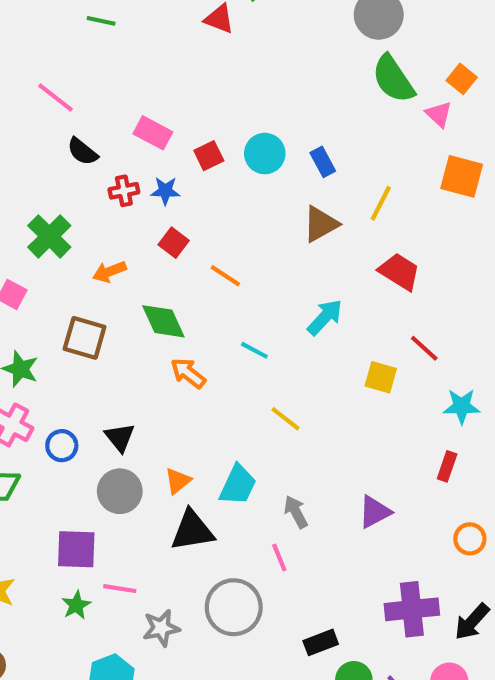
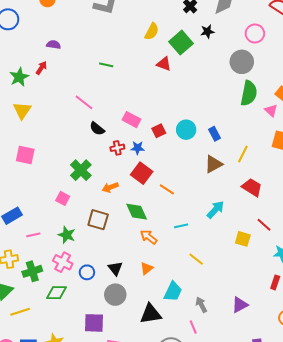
green semicircle: (393, 79) -> (249, 93), turned -135
red square: (174, 243) -> (142, 173), size x1.5
cyan line: (254, 350) -> (181, 226), turned -40
orange triangle: (178, 481) -> (147, 268), moved

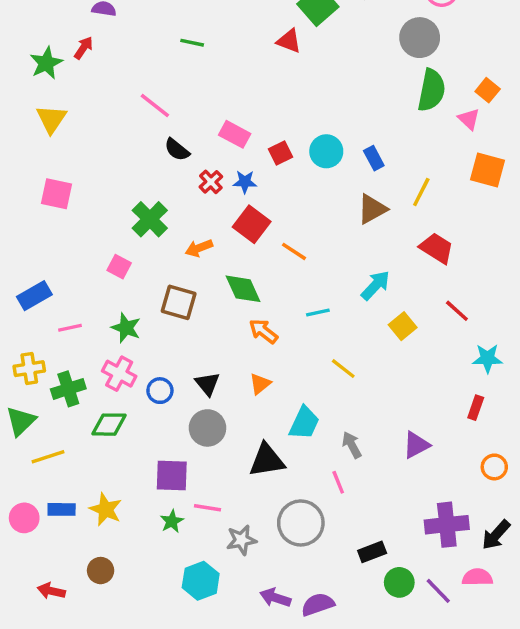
red cross: (117, 148) -> (211, 182), turned -32
yellow square: (243, 239) -> (403, 326), moved, turned 35

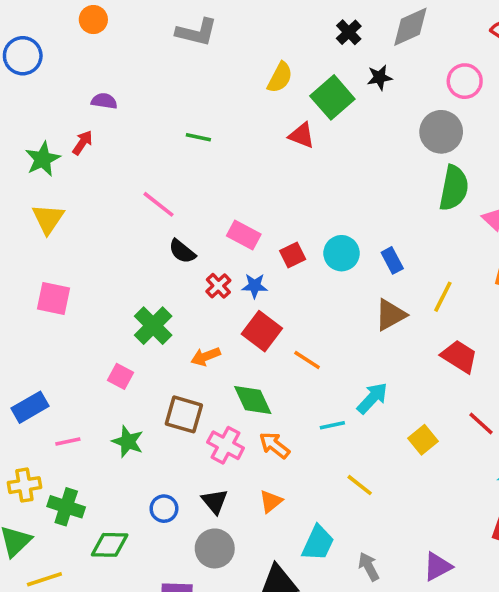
cyan arrow: (375, 285) -> (372, 398), moved
pink cross: (119, 374) -> (226, 445), moved
green cross: (68, 389) -> (66, 507), turned 36

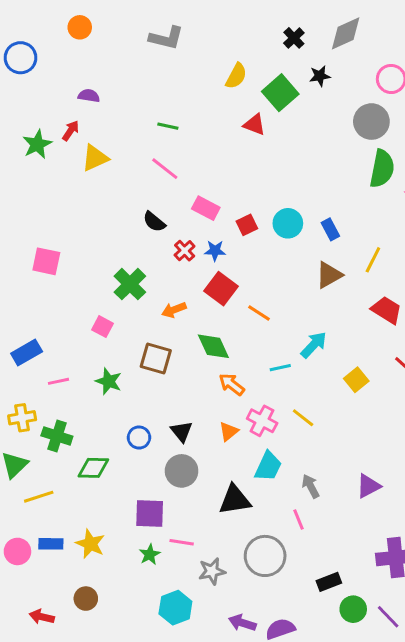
pink line: (159, 204) -> (165, 169), moved
yellow triangle: (48, 219) -> (95, 158), moved, turned 32
pink cross: (226, 445) -> (262, 421), moved

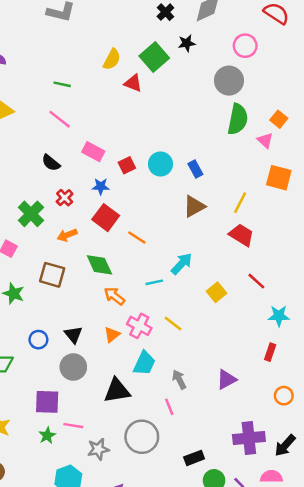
yellow semicircle: (236, 76) -> (112, 59), moved
red cross: (185, 251) -> (65, 198), moved
yellow line: (373, 260) -> (240, 203), moved

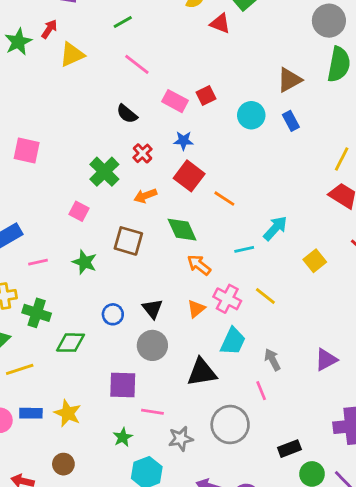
green line: (62, 84) -> (123, 22), moved, turned -42
red square: (127, 165) -> (206, 95), moved
brown triangle: (194, 206) -> (289, 80), moved
green star: (47, 436) -> (123, 437), moved

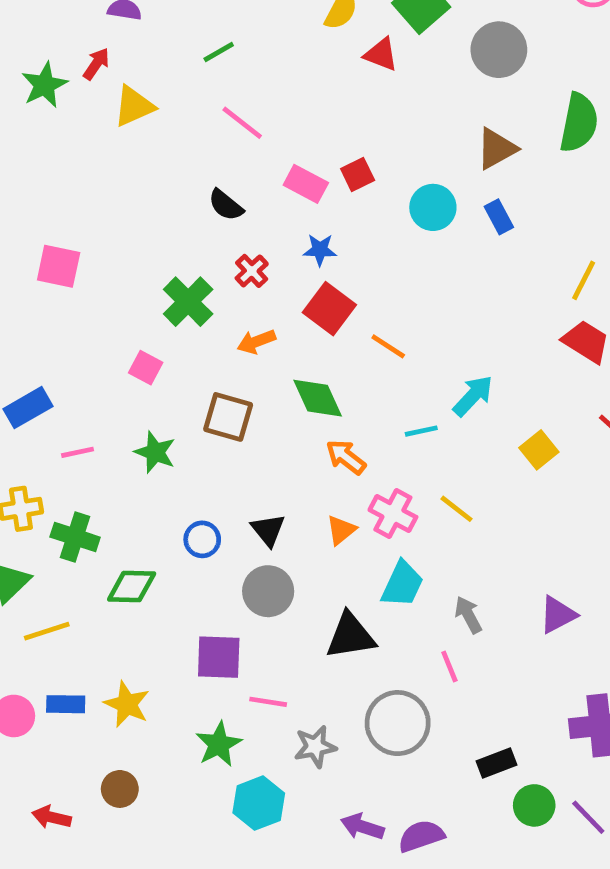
gray circle: (329, 21) -> (499, 50), moved
green star: (123, 437) -> (219, 744), size x1.4

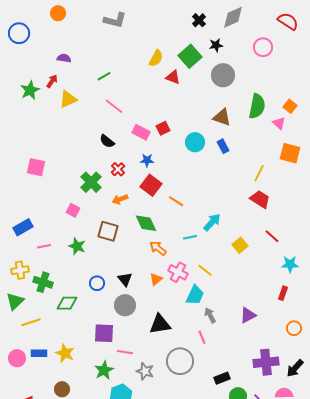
brown triangle: (497, 149) -> (222, 117), turned 48
cyan trapezoid: (402, 584) -> (195, 295), moved
gray star: (315, 747) -> (145, 371), turned 30

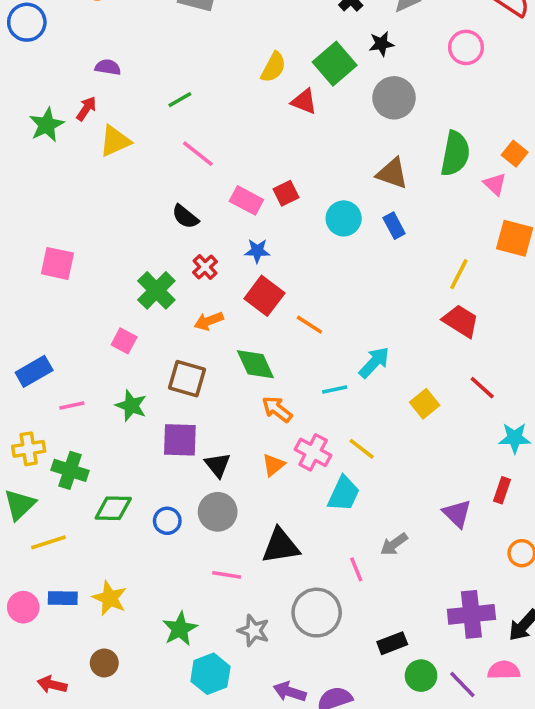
blue circle: (97, 283) -> (167, 521), moved
gray arrow: (210, 315) -> (394, 544), moved, turned -98
purple triangle: (248, 315) -> (457, 514), moved, turned -48
purple square: (104, 333) -> (180, 440), moved
pink line: (125, 352) -> (227, 575), moved

